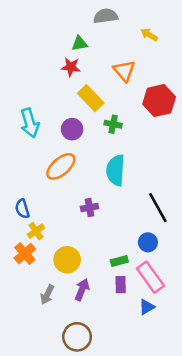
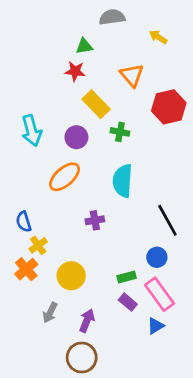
purple rectangle: (121, 285) -> (128, 302), turned -49
purple arrow: (82, 290) -> (87, 321), moved

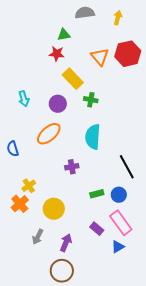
yellow arrow: (158, 37) -> (118, 18), moved, turned 72
red hexagon: (169, 107) -> (128, 54), moved
cyan arrow: (32, 131) -> (24, 99), size x0.7
blue semicircle: (24, 222) -> (13, 149), moved
green rectangle: (127, 277) -> (97, 194), moved

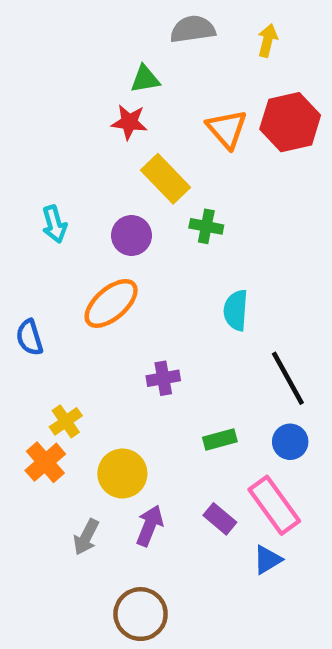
cyan semicircle: (93, 137) -> (236, 310), moved, size x0.7
blue circle: (119, 195) -> (290, 442), moved
purple arrow: (66, 243) -> (150, 526), moved

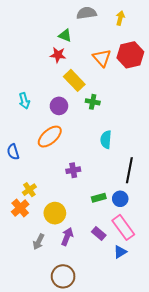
green triangle: (145, 79) -> (65, 35), turned 32
black line: (288, 378) -> (129, 170), turned 40
blue circle: (290, 442) -> (120, 199), moved

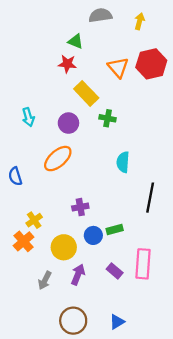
purple cross: (73, 170) -> (80, 207), moved
blue circle: (120, 199) -> (93, 235), moved
pink rectangle: (123, 227) -> (143, 264), turned 40
blue triangle: (120, 252) -> (117, 322), moved

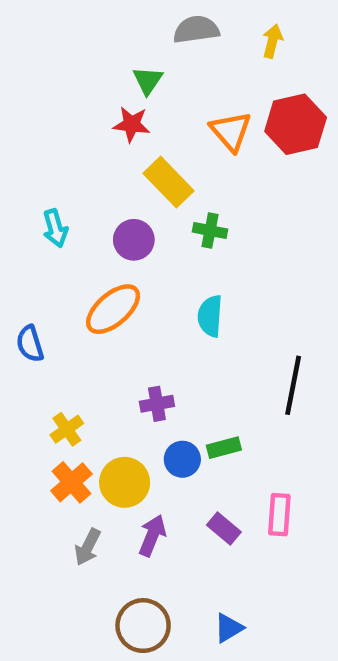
green triangle: (76, 41) -> (148, 80), turned 42
cyan semicircle: (123, 162) -> (210, 316), moved
orange cross: (24, 241) -> (71, 482), moved
pink rectangle: (143, 264) -> (279, 515), size x0.7

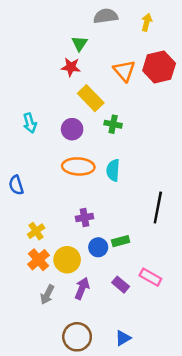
orange ellipse: (113, 309) -> (78, 166), moved, turned 44
pink rectangle: (279, 515) -> (150, 277), turned -65

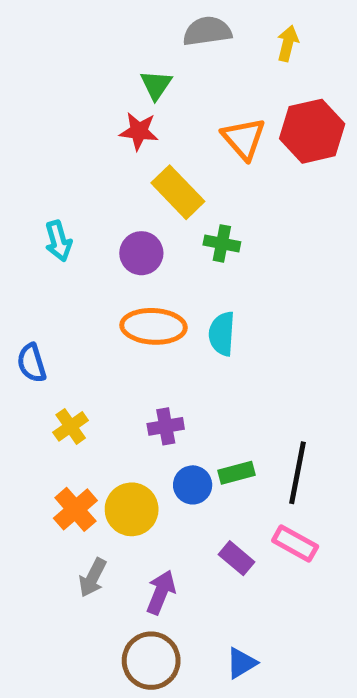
black line: (158, 208) -> (297, 473), moved
yellow cross: (36, 231) -> (71, 426), moved
purple arrow: (82, 288) -> (161, 592), moved

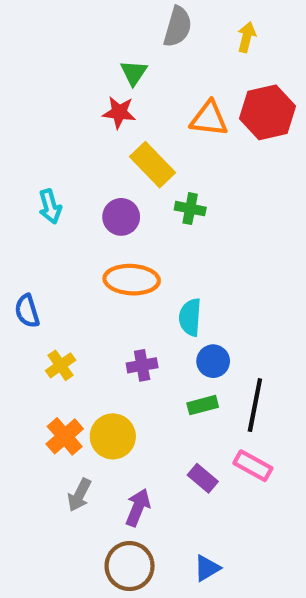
gray semicircle: (207, 31) -> (178, 27), turned 114
orange triangle: (244, 139) -> (209, 119), turned -42
cyan semicircle: (222, 334) -> (190, 317), moved
blue circle: (193, 485) -> (213, 361), moved

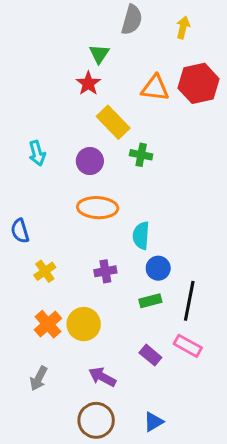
red star: (119, 112) -> (88, 83), turned 30
gray arrow: (79, 495) -> (39, 378), moved
purple arrow: (138, 507) -> (102, 377), turned -84

